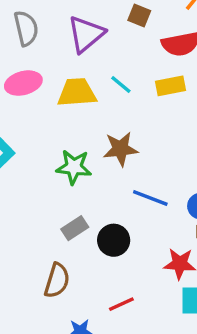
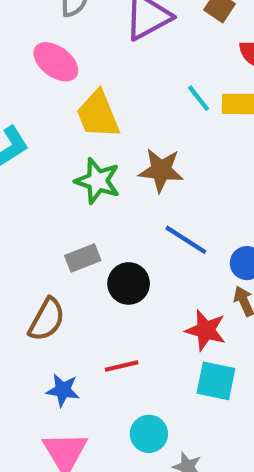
pink ellipse: (23, 83) -> (56, 62), turned 40
cyan line: (121, 84) -> (199, 98), moved
yellow trapezoid: (77, 92) -> (98, 115), moved, turned -120

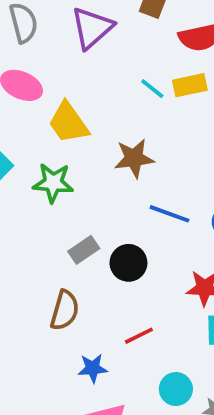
green star: (98, 181) -> (53, 183), moved

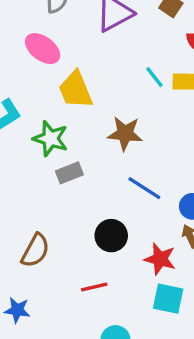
gray rectangle: (84, 250) -> (69, 173), moved
black circle: (128, 263) -> (111, 236), moved
blue star: (93, 368) -> (17, 310), moved

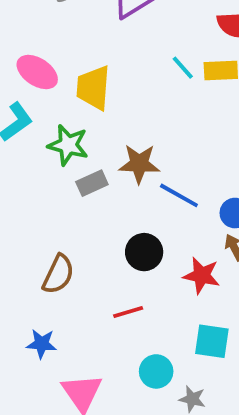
pink ellipse: (43, 49) -> (37, 72), moved
yellow trapezoid: (76, 90) -> (93, 88), turned 30
brown star: (125, 133) -> (139, 164), moved
cyan square: (168, 299) -> (212, 341), moved

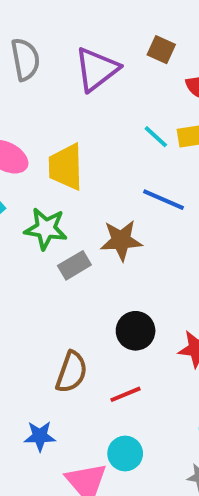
blue line: (179, 195) -> (163, 200), moved
brown semicircle: (58, 274) -> (72, 372), moved
cyan circle: (156, 371) -> (125, 454), moved

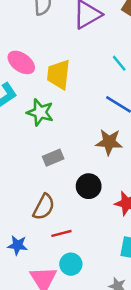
brown star: (121, 240) -> (109, 142), moved
gray rectangle: (74, 265) -> (53, 158), moved
red line: (125, 394) -> (61, 233), moved

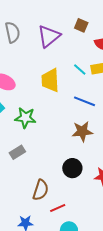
yellow trapezoid: (59, 74) -> (50, 80), moved
gray rectangle: (53, 158) -> (17, 152), moved

